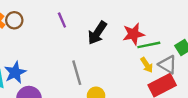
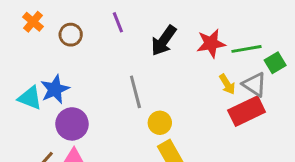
brown circle: (14, 20) -> (71, 35), moved
green line: (149, 45) -> (246, 49), moved

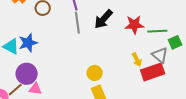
yellow arrow: (227, 84) -> (137, 60), moved
gray line: (135, 92) -> (77, 23), moved
purple circle: (72, 124) -> (27, 74), moved

